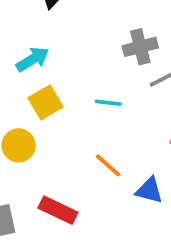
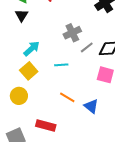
cyan arrow: (33, 59) -> (32, 49), moved
blue triangle: (149, 190) -> (91, 106), turned 35

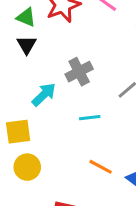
gray cross: (72, 33) -> (79, 72), moved
yellow square: (29, 71) -> (18, 132), moved, turned 36

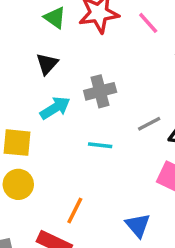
black triangle: (27, 45) -> (47, 64), moved
orange line: (101, 167) -> (75, 211), moved, turned 75

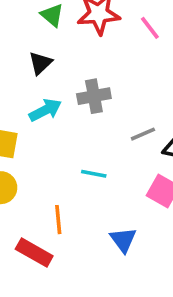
cyan line: (100, 145) -> (94, 174), moved
orange line: (75, 211) -> (58, 220), turned -36

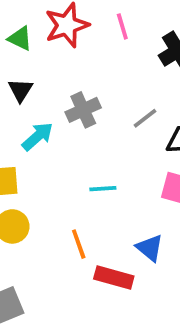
pink line: (150, 28) -> (122, 26), turned 35
gray line: (143, 134) -> (145, 118), moved
red rectangle: (34, 252) -> (114, 278), moved

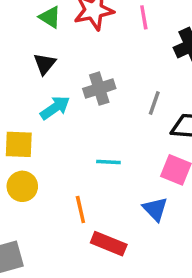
gray line: (145, 118) -> (154, 103), turned -40
blue triangle: (150, 248) -> (155, 209), moved

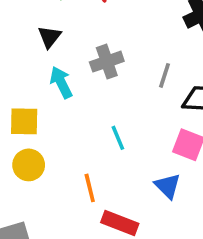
cyan arrow: (55, 108) -> (61, 82), turned -80
cyan line: (108, 162) -> (118, 138), turned 65

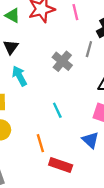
gray cross: (107, 62) -> (62, 61), moved, turned -30
gray line: (164, 75) -> (89, 49), moved

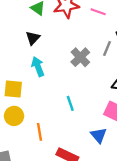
pink line: (75, 12) -> (98, 12), turned -64
orange line: (40, 143) -> (39, 132), moved

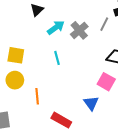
cyan arrow: (38, 67) -> (56, 28), moved, turned 72
cyan line: (70, 103) -> (57, 58), moved

